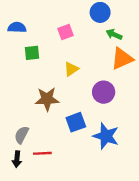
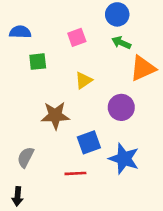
green arrow: (114, 34) -> (121, 43), moved
red line: (42, 153) -> (75, 173), moved
black arrow: (17, 159) -> (17, 196), moved

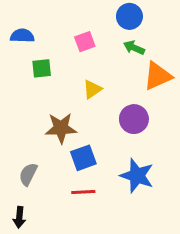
blue square: (89, 142) -> (83, 158), moved

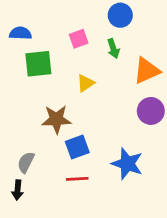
green arrow: (134, 48) -> (113, 49), moved, turned -132
green square: (42, 68) -> (38, 64), size x1.5
purple circle: (134, 119) -> (151, 111), moved
black arrow: (19, 217) -> (18, 190), moved

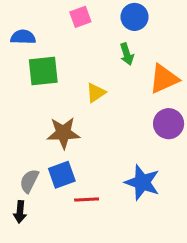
pink square: (79, 39) -> (80, 17), moved
blue square: (77, 147) -> (62, 175), moved

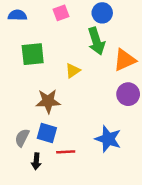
blue semicircle: (23, 37) -> (17, 15), moved
green arrow: (127, 54) -> (96, 41), size x1.6
blue square: (62, 175) -> (47, 133), turned 36
black arrow: (20, 212) -> (36, 161), moved

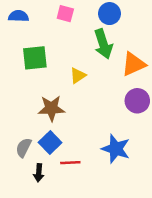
pink square: (61, 13) -> (65, 14), turned 35
blue square: (47, 133) -> (50, 142), turned 30

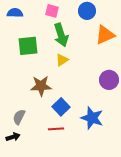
green arrow: (103, 44) -> (61, 35), moved
orange triangle: (134, 64) -> (105, 35), moved
blue square: (50, 142) -> (61, 107), moved
black arrow: (39, 173) -> (13, 137), moved, turned -112

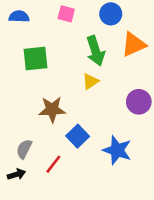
green arrow: (61, 35) -> (95, 51), moved
yellow triangle: (62, 60) -> (90, 81), moved
red line: (56, 129) -> (53, 164), moved, turned -49

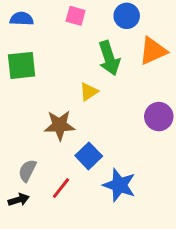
green square: (36, 58) -> (22, 65), moved
yellow triangle: (90, 81) -> (89, 92), moved
blue star: (117, 150) -> (119, 185), moved

